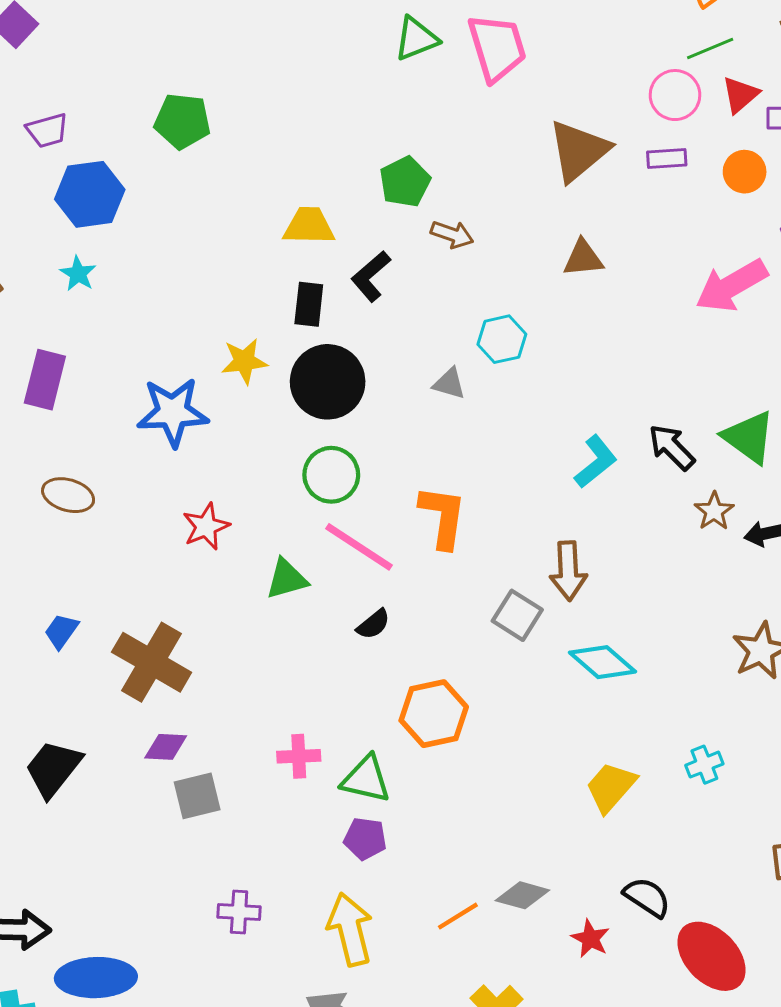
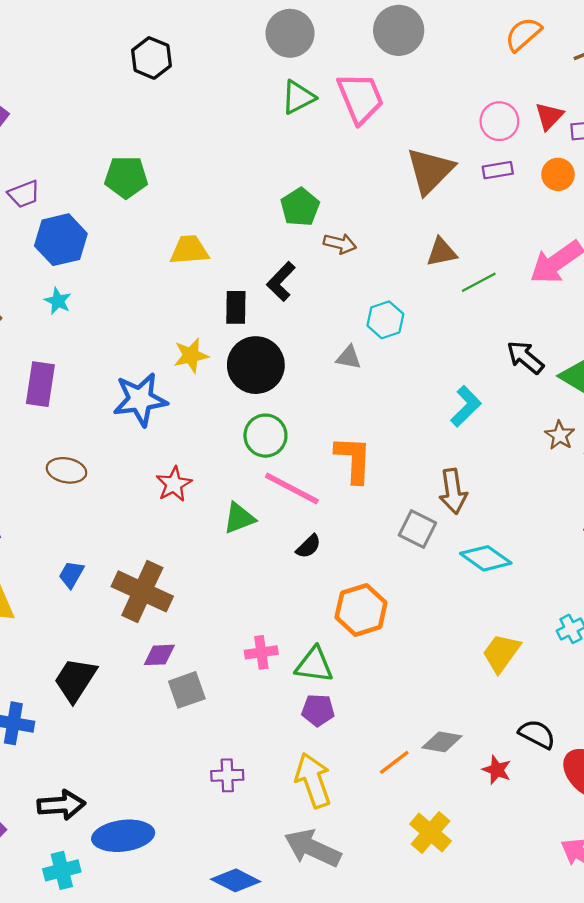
green line: (710, 49) -> (479, 282), moved
yellow trapezoid: (309, 226) -> (189, 250), moved
black arrow: (672, 447) -> (525, 357), moved

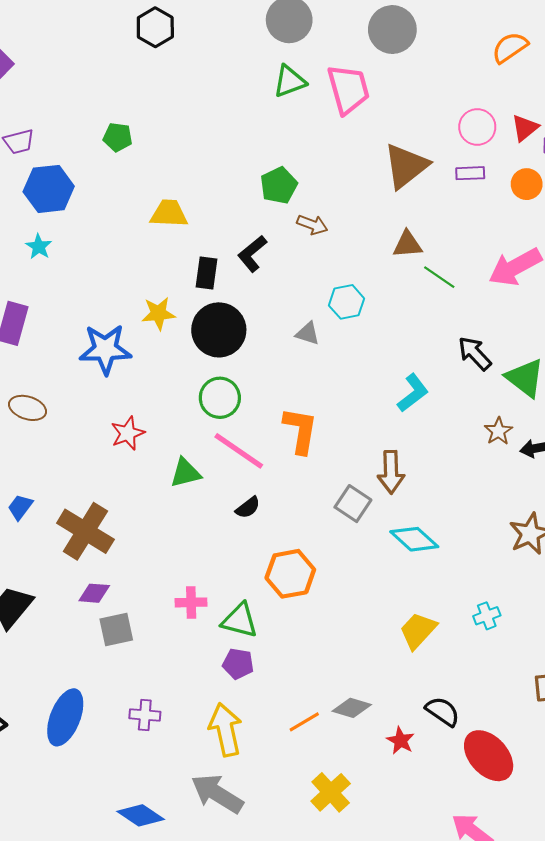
green pentagon: (126, 177) -> (118, 137), size x0.7
green line: (479, 282) -> (439, 277), turned 56
blue ellipse: (123, 836) -> (65, 717), moved, turned -68

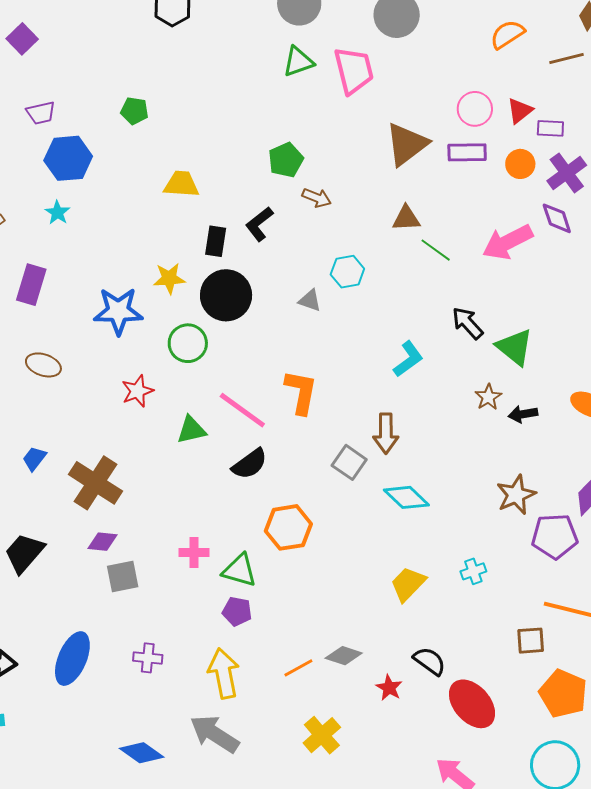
purple rectangle: (470, 173) -> (467, 152), size x1.4
green circle: (220, 398) -> (188, 343), moved
black semicircle: (248, 508) -> (250, 464), size x1.5

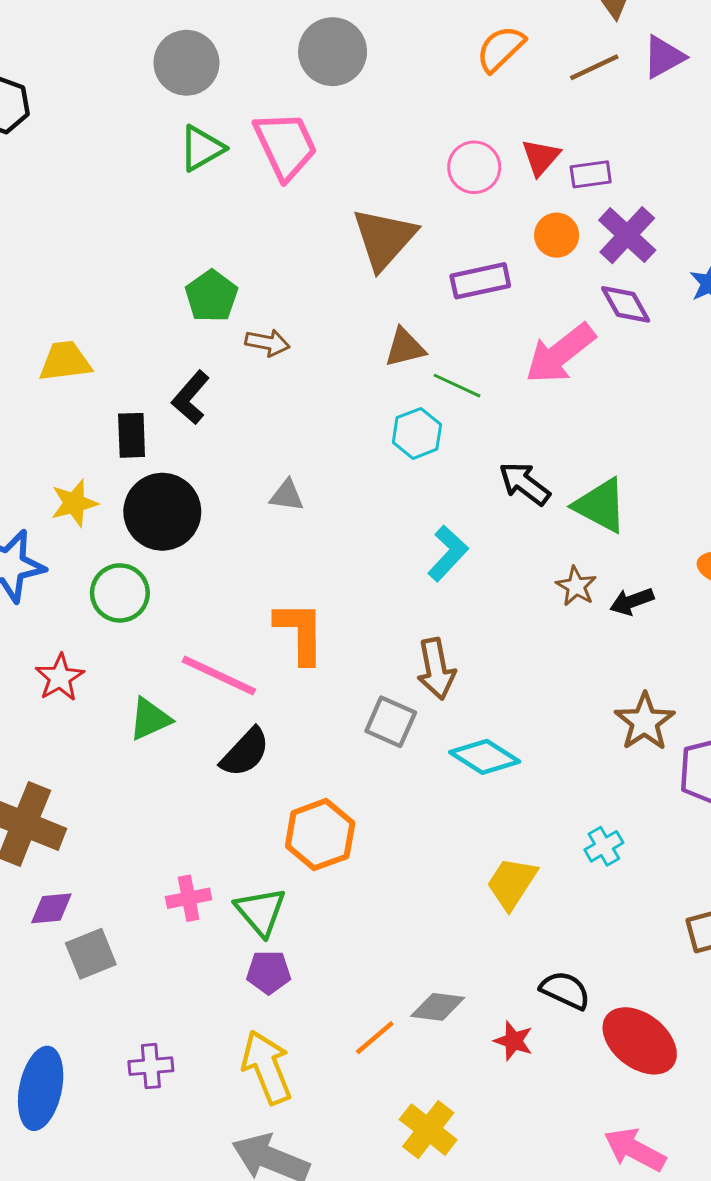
purple rectangle: (467, 152) -> (480, 281), moved
cyan hexagon: (347, 272) -> (417, 433), moved
green triangle: (240, 570) -> (261, 912), turned 45

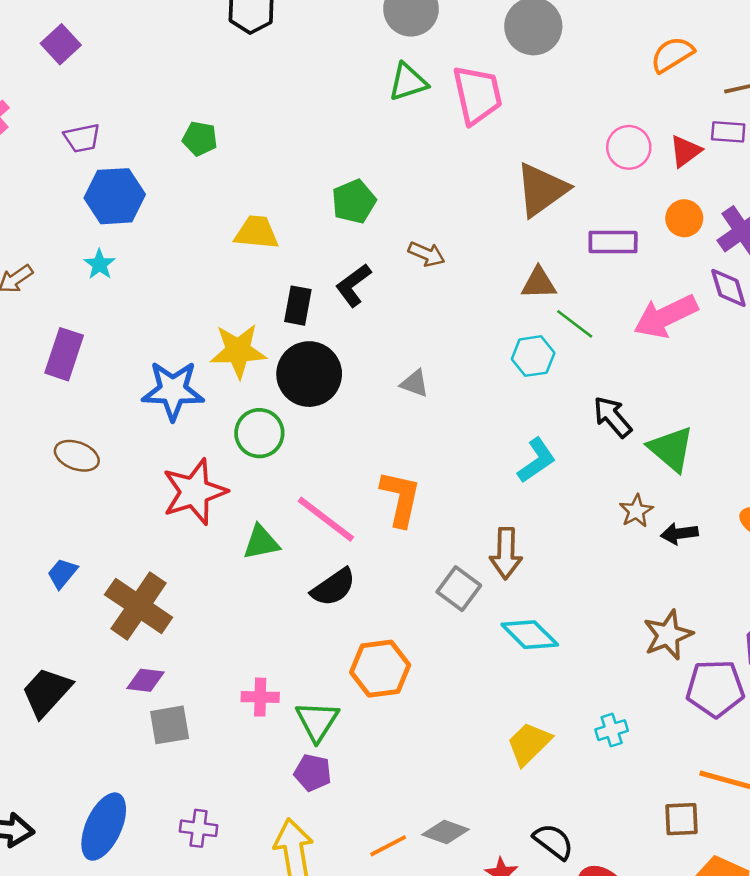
purple rectangle: (591, 174) -> (728, 132), moved
green pentagon: (211, 296) -> (354, 201), moved
yellow star: (74, 503) -> (238, 351), size x1.4
red star: (60, 678) -> (194, 492), size x1.6

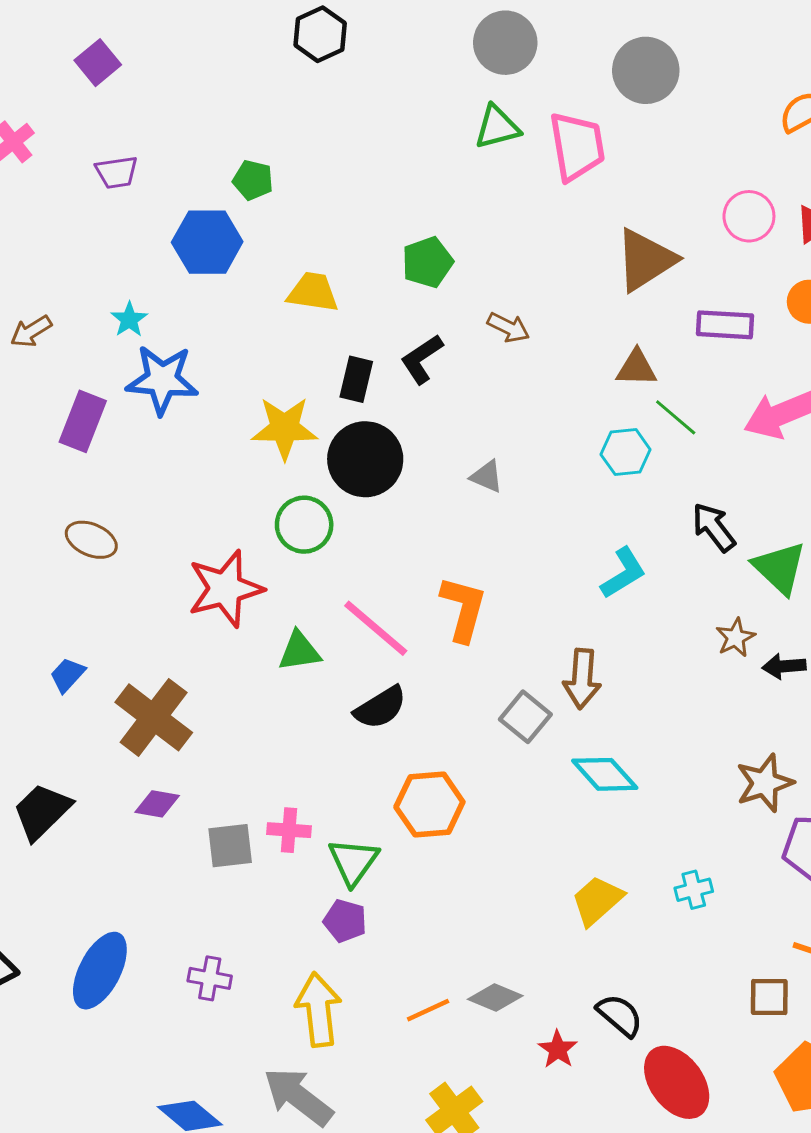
blue hexagon: (115, 196) -> (207, 242), moved
blue star: (173, 390) -> (162, 380), moved
gray square: (170, 725) -> (230, 846), moved

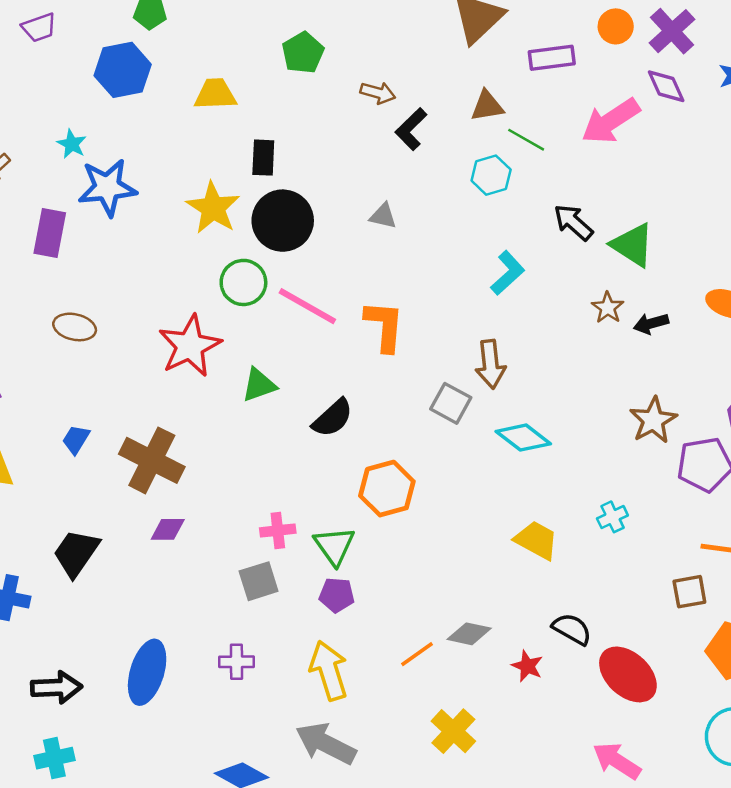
black L-shape: (422, 359) -> (411, 129), moved
yellow star: (284, 428) -> (213, 208), turned -30
pink line: (376, 628) -> (307, 306), moved
gray square: (230, 846) -> (259, 581), moved
yellow trapezoid: (597, 900) -> (536, 540), turned 81

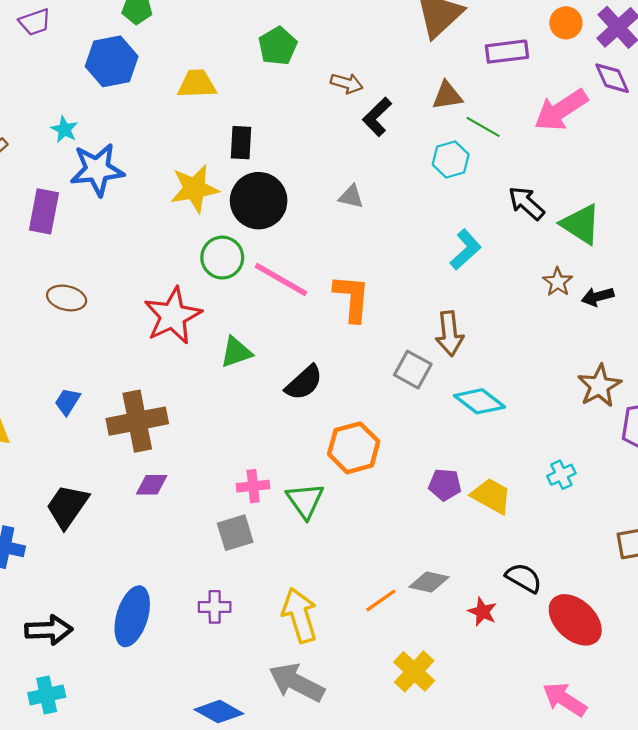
yellow star: (213, 208) -> (194, 189), turned 30
brown cross: (152, 460) -> (137, 421), turned -38
purple pentagon: (337, 595) -> (445, 485), moved

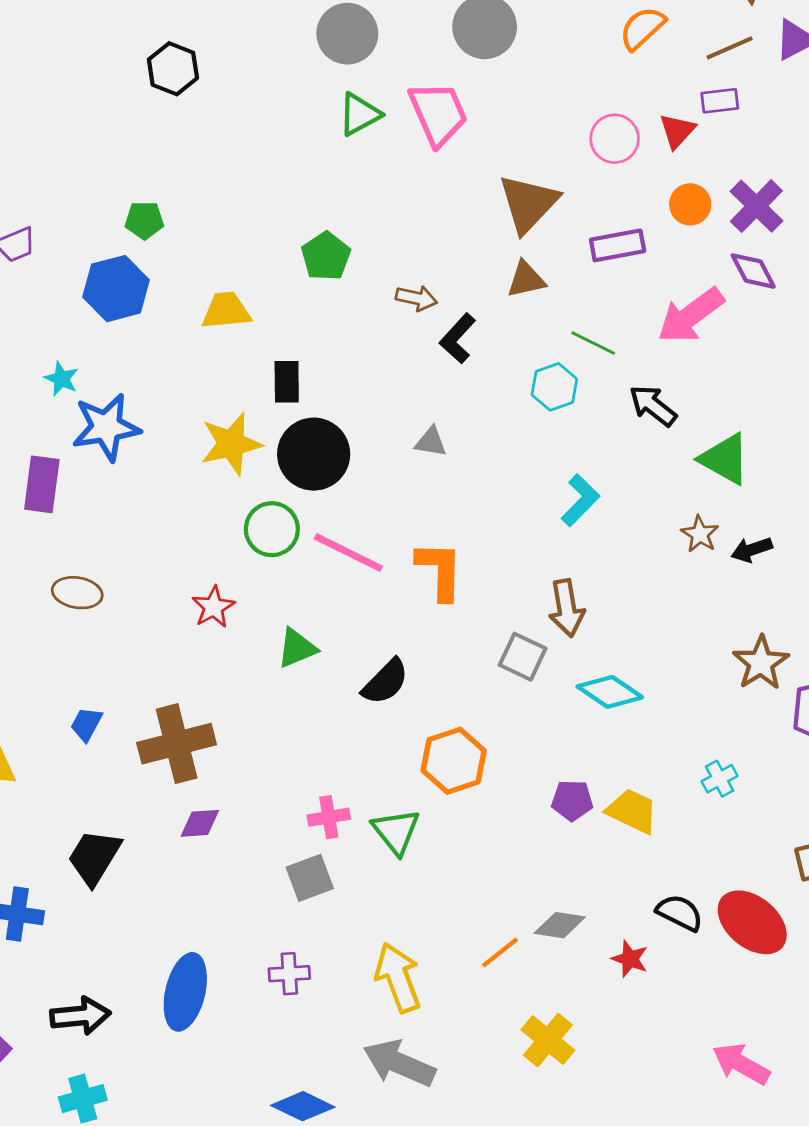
brown triangle: (447, 96) -> (526, 279), moved
black arrow: (526, 203) -> (653, 406), moved
red star: (173, 316) -> (213, 607), size x0.6
red ellipse: (575, 620) -> (752, 922), moved

